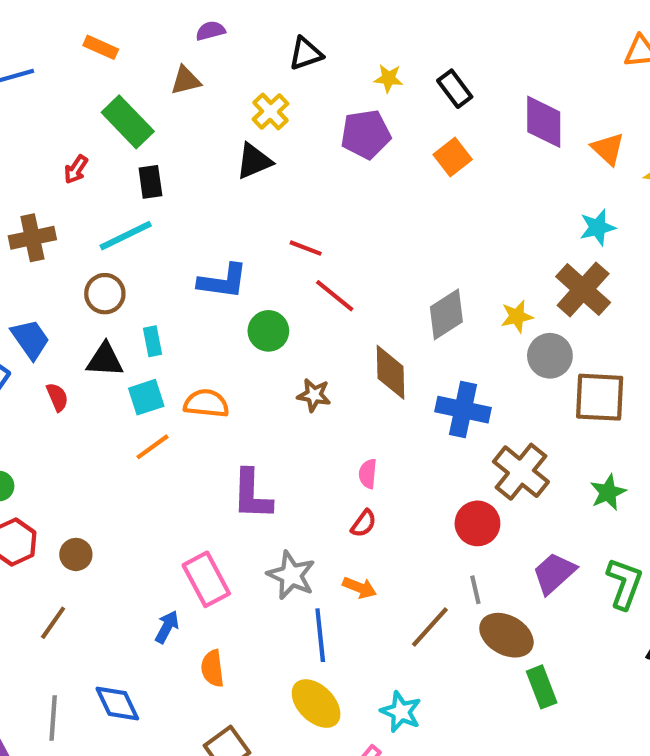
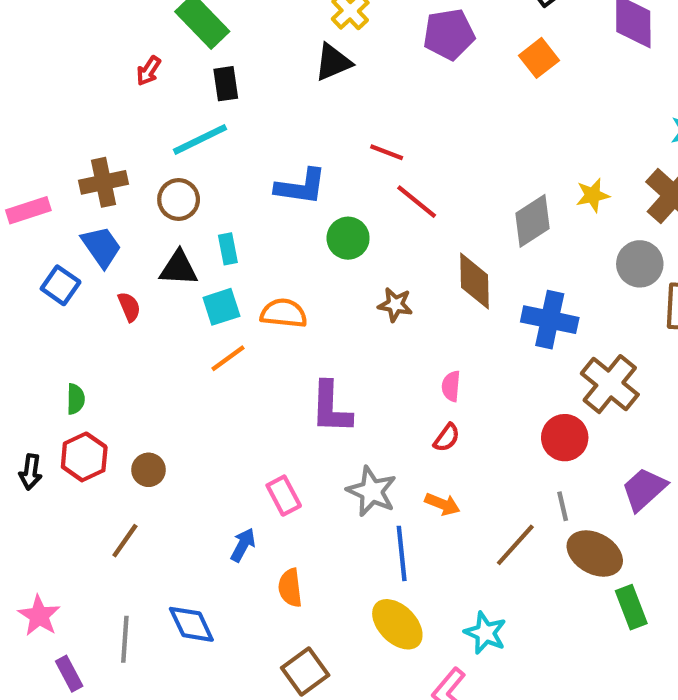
brown cross: (32, 238) -> (103, 182), moved
yellow star: (517, 316) -> (593, 195), moved
pink rectangle: (206, 579) -> (284, 496), size x0.7

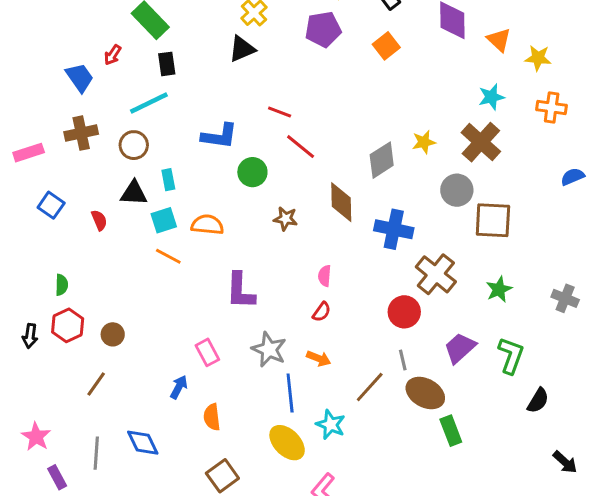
blue trapezoid: (101, 247) -> (80, 77), moved
orange line: (228, 358) -> (168, 256), turned 64
cyan star: (485, 633) -> (331, 425), moved

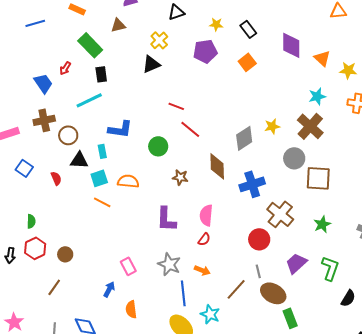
blue L-shape: (219, 136) -> (120, 129), moved
brown circle: (134, 145) -> (68, 135), moved
blue cross: (394, 229) -> (252, 184), turned -30
pink semicircle: (325, 276) -> (206, 215), size x1.5
purple L-shape: (240, 291) -> (166, 219), moved

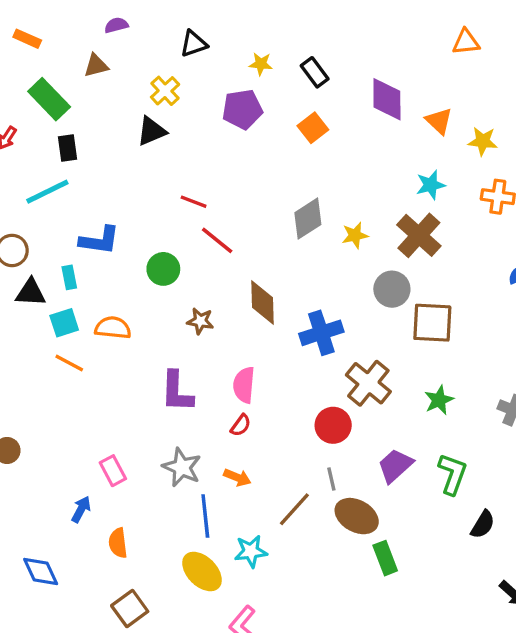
gray diamond: (244, 138) -> (308, 219), moved
cyan star: (210, 314) -> (251, 551), turned -30

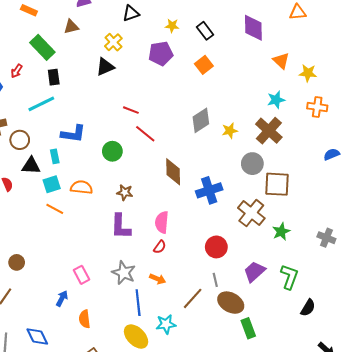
purple diamond: (387, 99) -> (253, 28), moved
brown star: (200, 321) -> (125, 192), moved
brown cross: (368, 383) -> (251, 213), moved

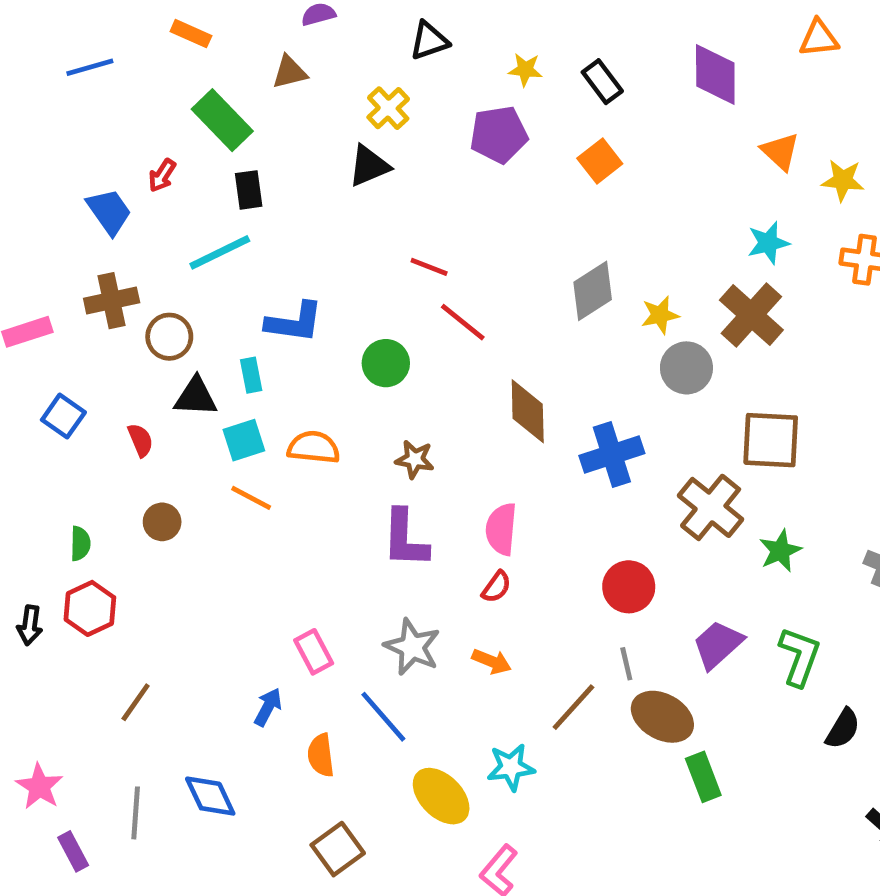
gray circle: (252, 164) -> (686, 368), moved
brown circle: (17, 262) -> (162, 522), moved
blue line: (138, 303) -> (383, 717), moved, turned -35

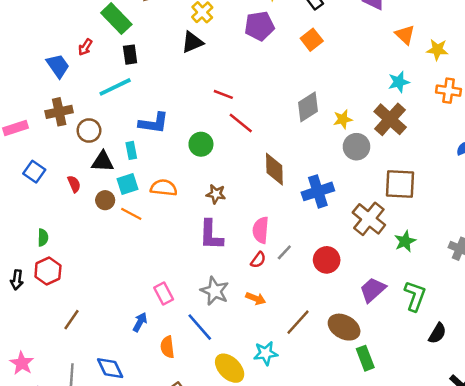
brown circle: (162, 522) -> (105, 200), moved
gray line: (626, 664) -> (284, 252), moved, turned 56

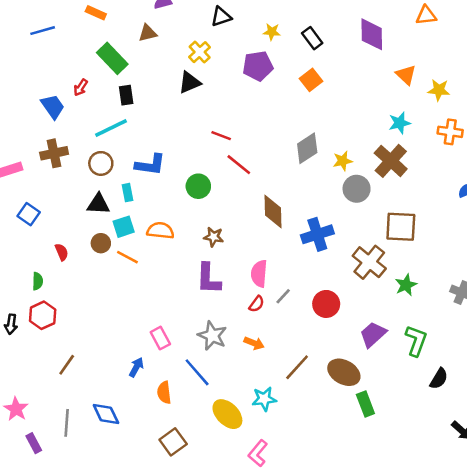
brown circle: (89, 131) -> (101, 163), moved
red semicircle: (74, 184) -> (62, 252), moved

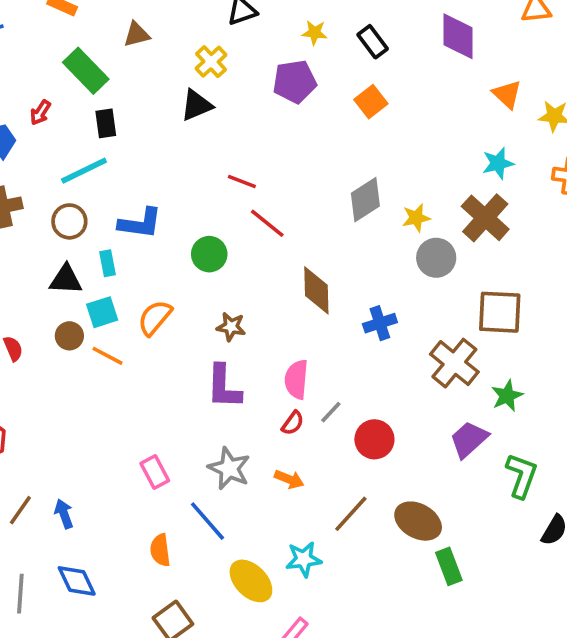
orange semicircle: (160, 231) -> (155, 318), turned -56
blue cross: (317, 234) -> (380, 323), size x0.7
red circle: (326, 304) -> (374, 439), moved
purple trapezoid: (373, 334) -> (469, 439), moved
blue arrow: (136, 367) -> (64, 514), moved, turned -48

